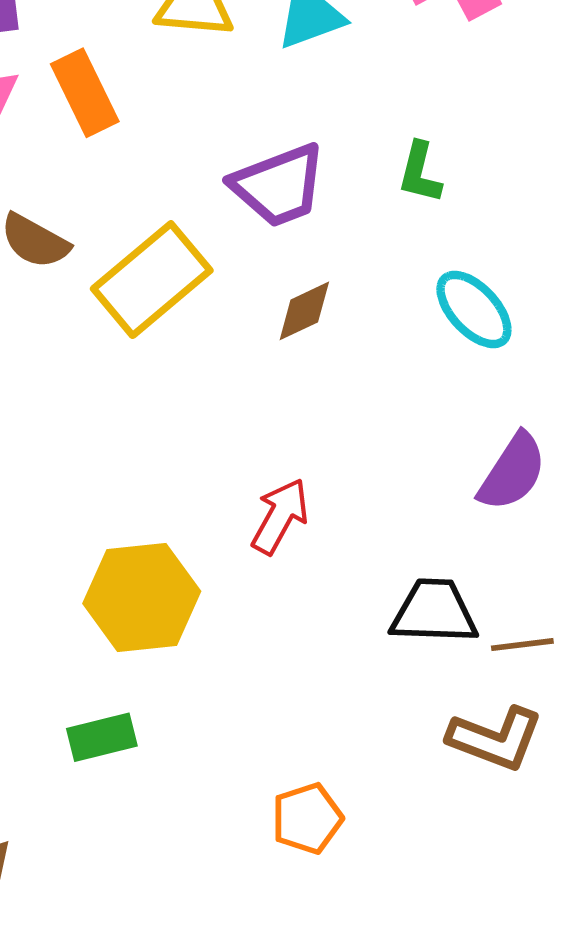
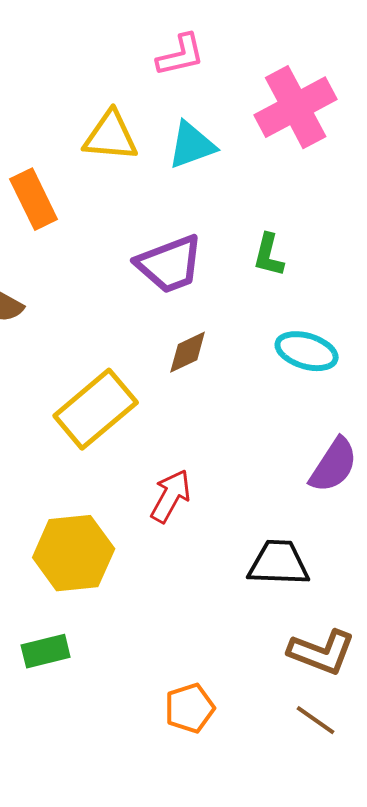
yellow rectangle: (152, 280) -> (96, 409), moved
cyan ellipse: (474, 309) -> (307, 351), turned -30
brown line: (522, 645) -> (316, 720), moved, turned 42

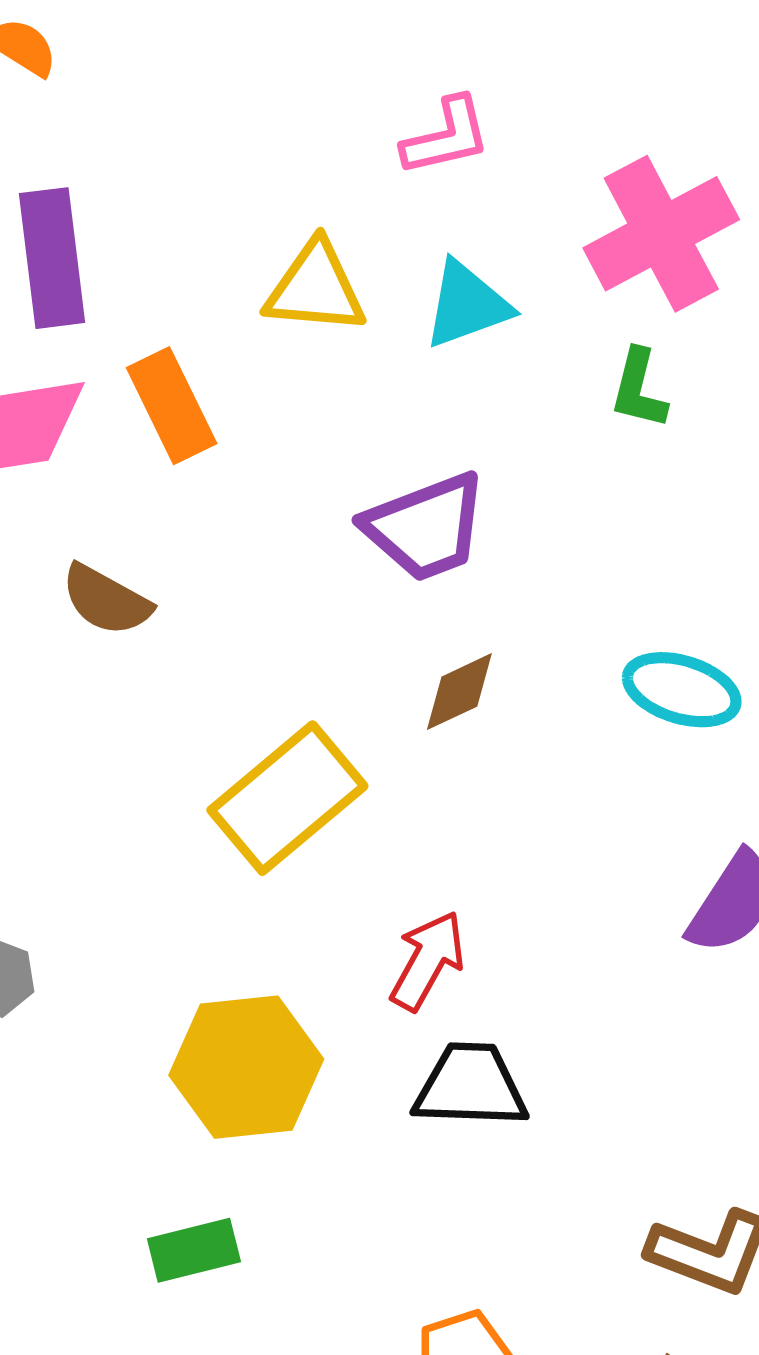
green L-shape: (269, 255) -> (639, 389), moved
black trapezoid: (279, 563) -> (471, 1086), moved

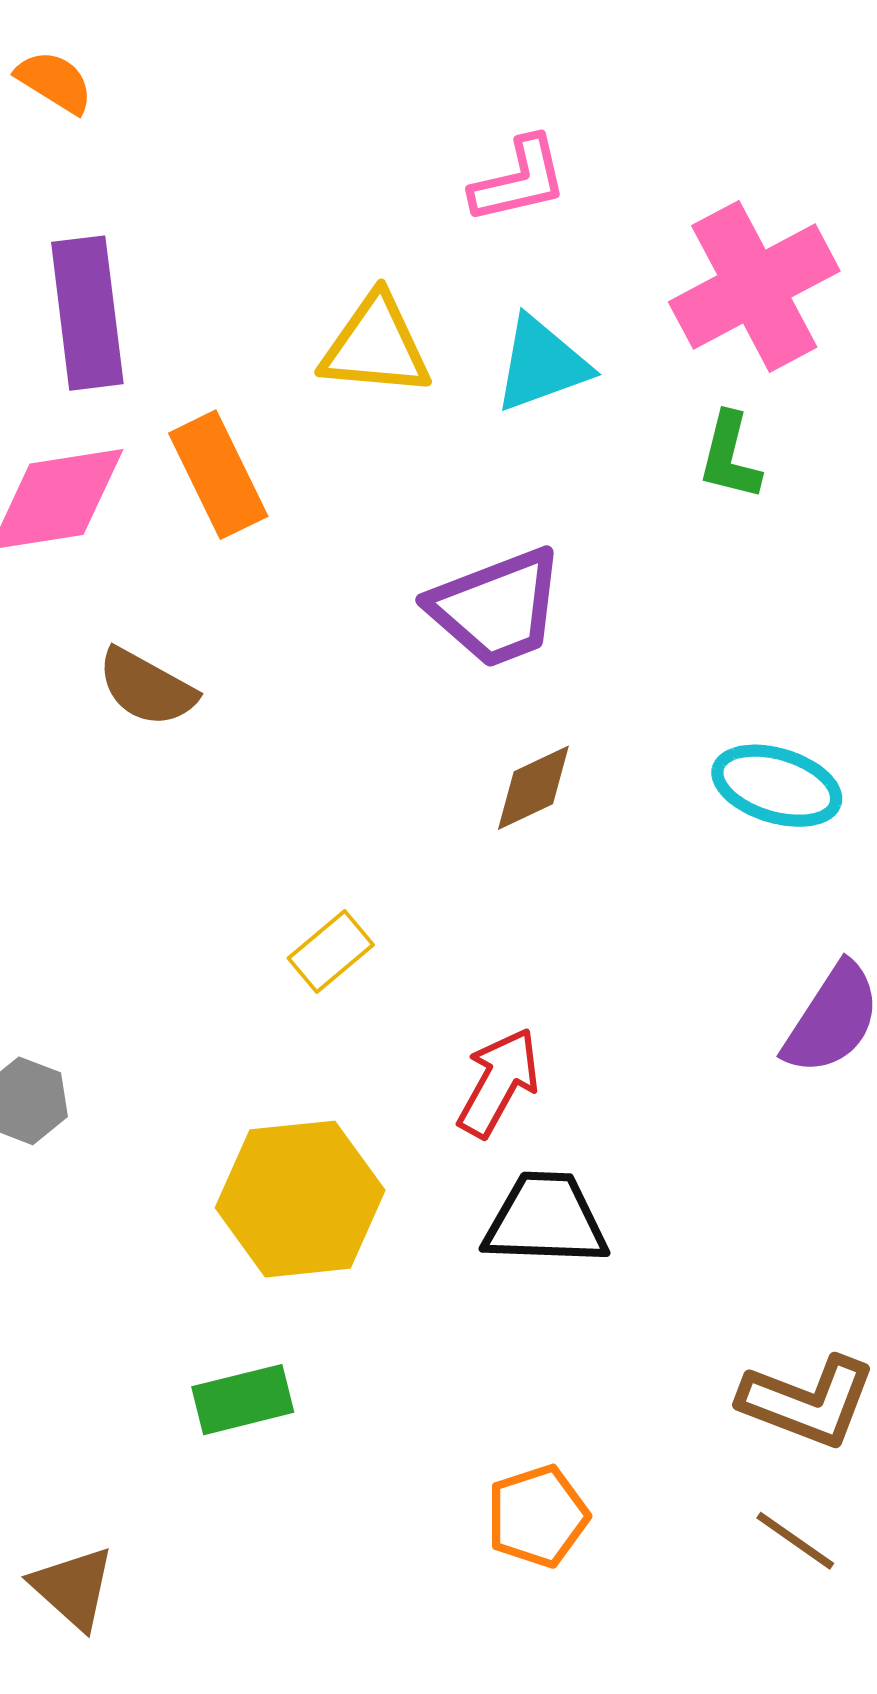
yellow rectangle: (287, 798) -> (331, 951), moved, size x0.5

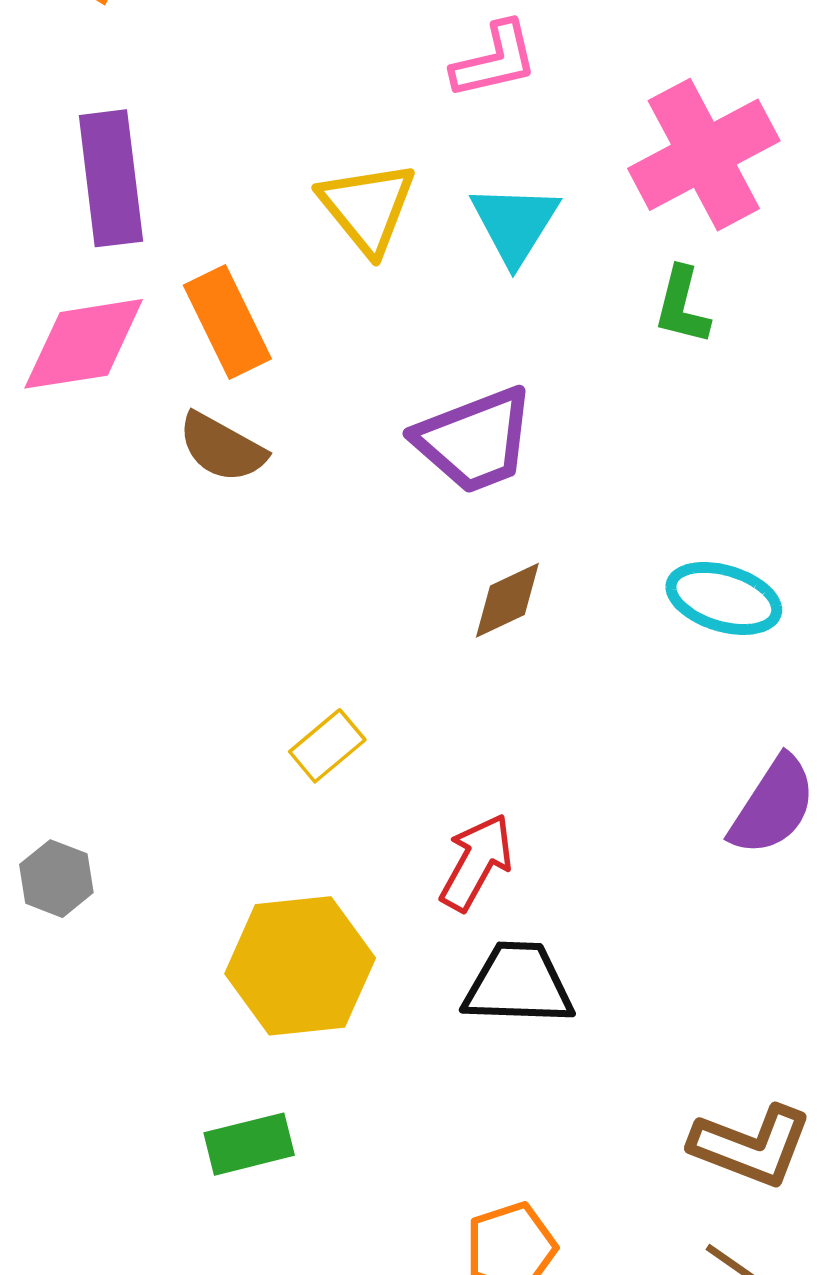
yellow triangle: (376, 346) -> (367, 207), turned 46
cyan triangle: (542, 364) -> (515, 224), turned -38
brown semicircle: (147, 687) -> (222, 448), moved

